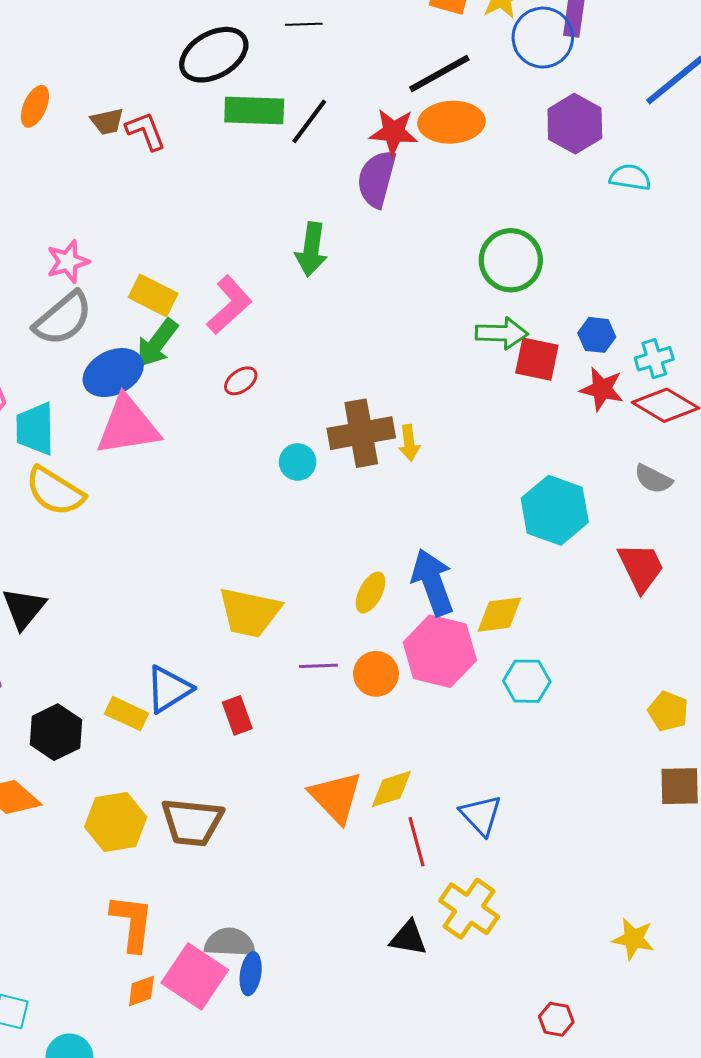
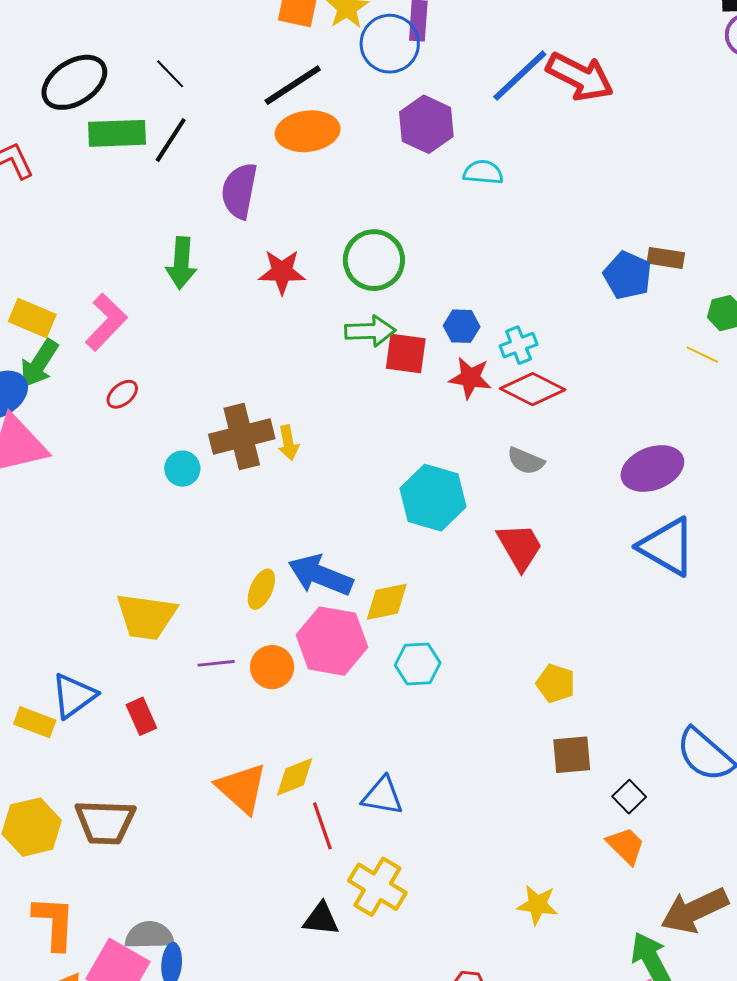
black line: (304, 24) -> (170, 74), moved, turned 52
red star: (394, 132) -> (282, 272), moved
blue arrow: (433, 582) -> (320, 575), turned -44
blue triangle: (481, 815) -> (383, 796), turned -33

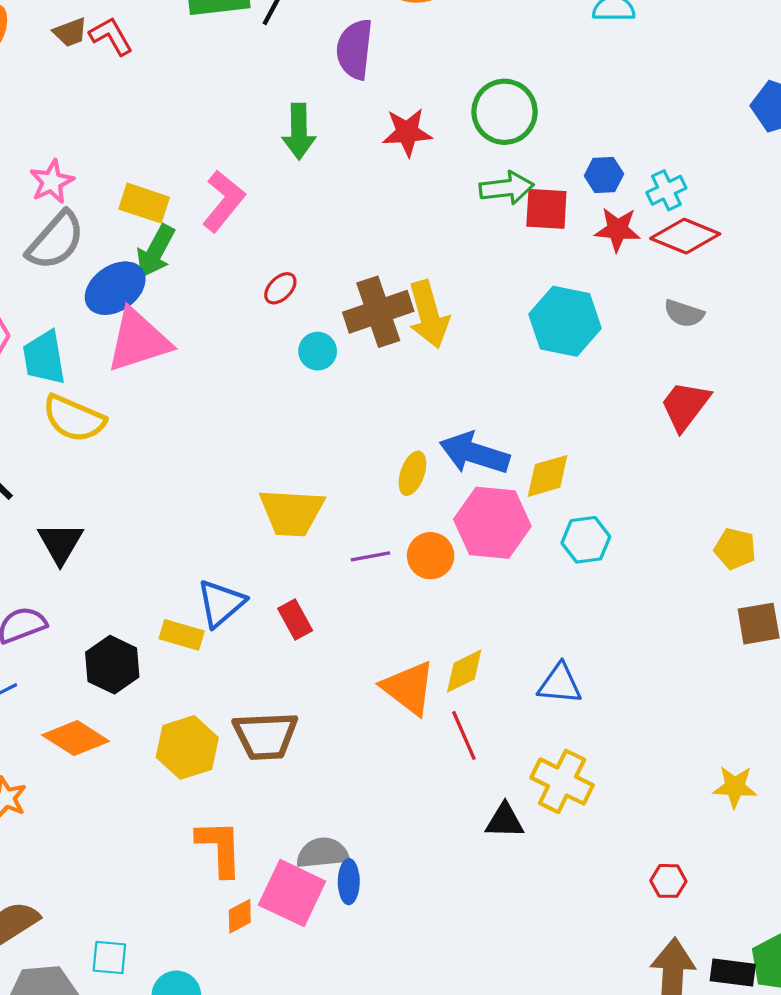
red ellipse: (122, 394) -> (280, 288), moved
yellow arrow: (288, 443) -> (429, 314), size x1.8
cyan hexagon: (433, 498) -> (565, 321), moved
red trapezoid: (520, 547) -> (685, 406), turned -108
red line: (322, 826) -> (464, 735), moved

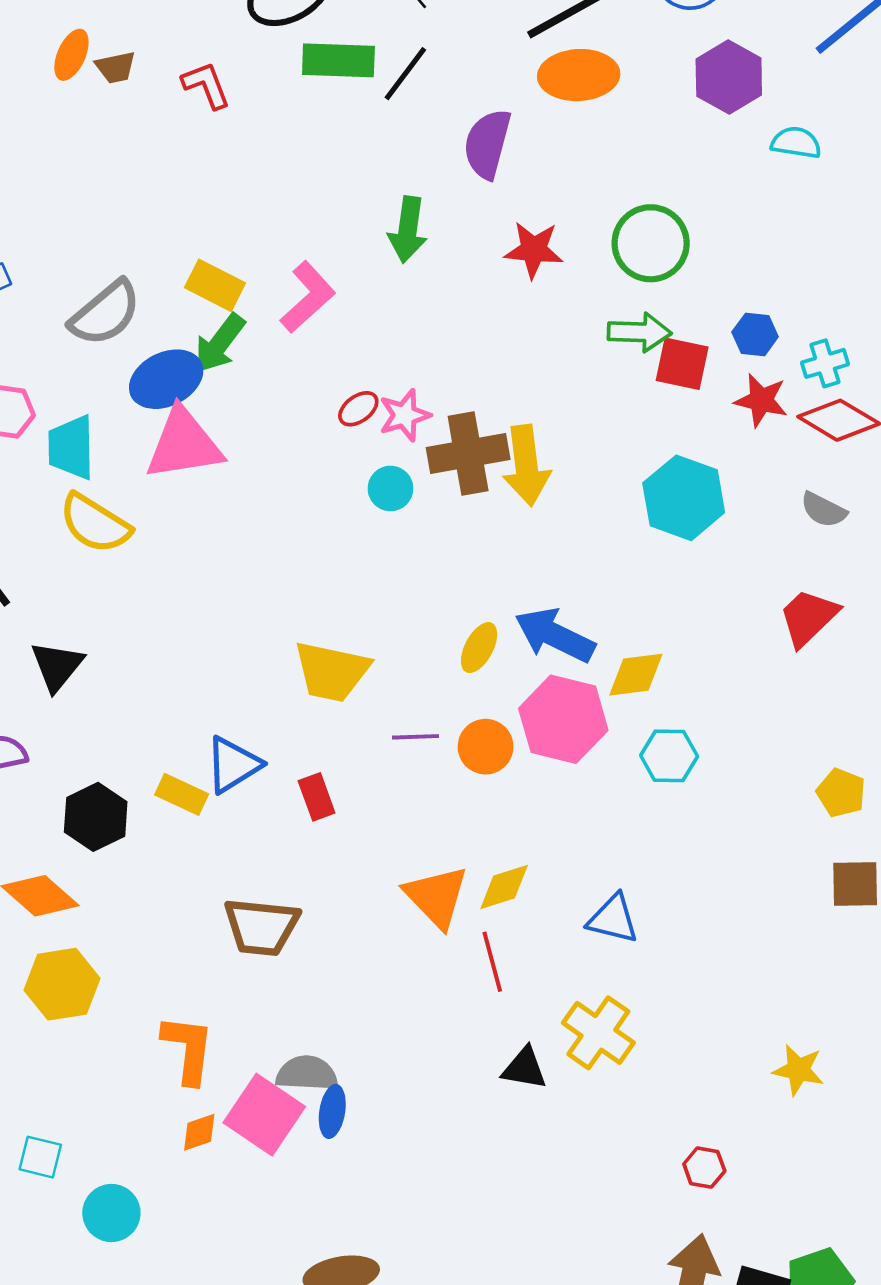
brown trapezoid: (70, 32) -> (116, 67), moved
pink star: (52, 182) -> (405, 415), moved
yellow hexagon: (187, 747) -> (62, 984), moved

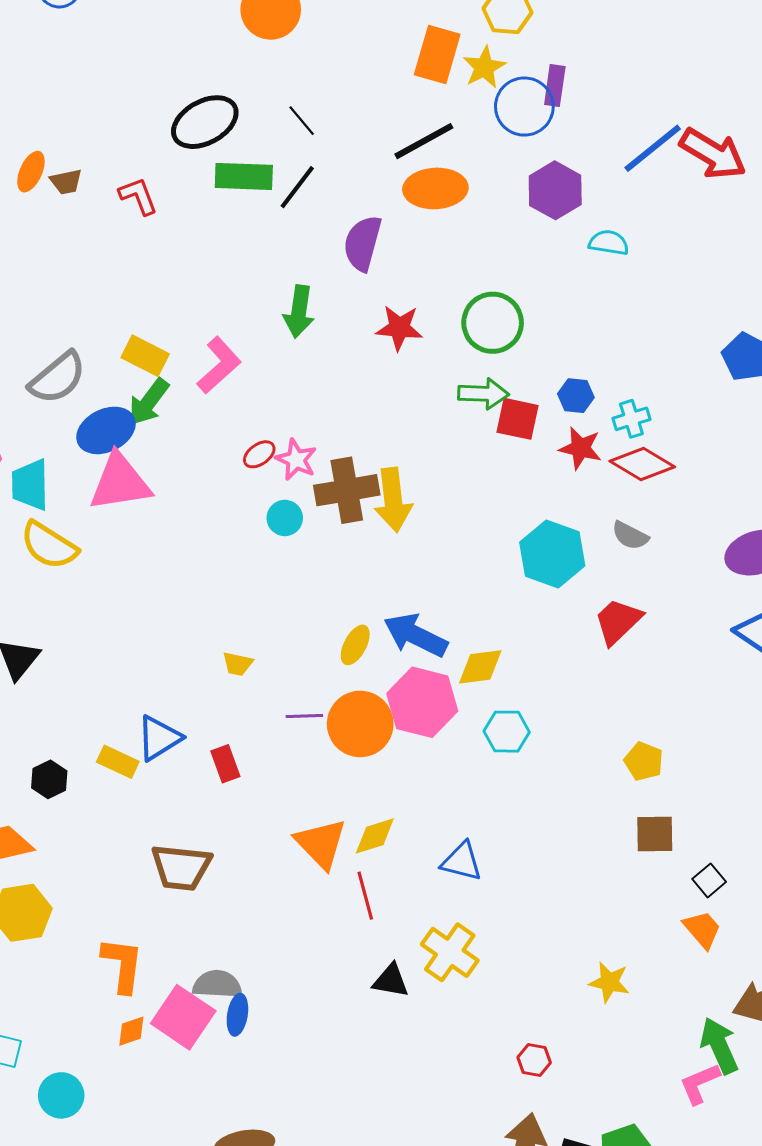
pink star: (405, 415) -> (296, 460), turned -30
cyan hexagon: (684, 498) -> (552, 554), moved
yellow trapezoid: (332, 671) -> (238, 664), size x0.5
orange circle: (486, 747) -> (360, 724), size x1.5
black hexagon: (96, 817) -> (49, 779), size x0.7

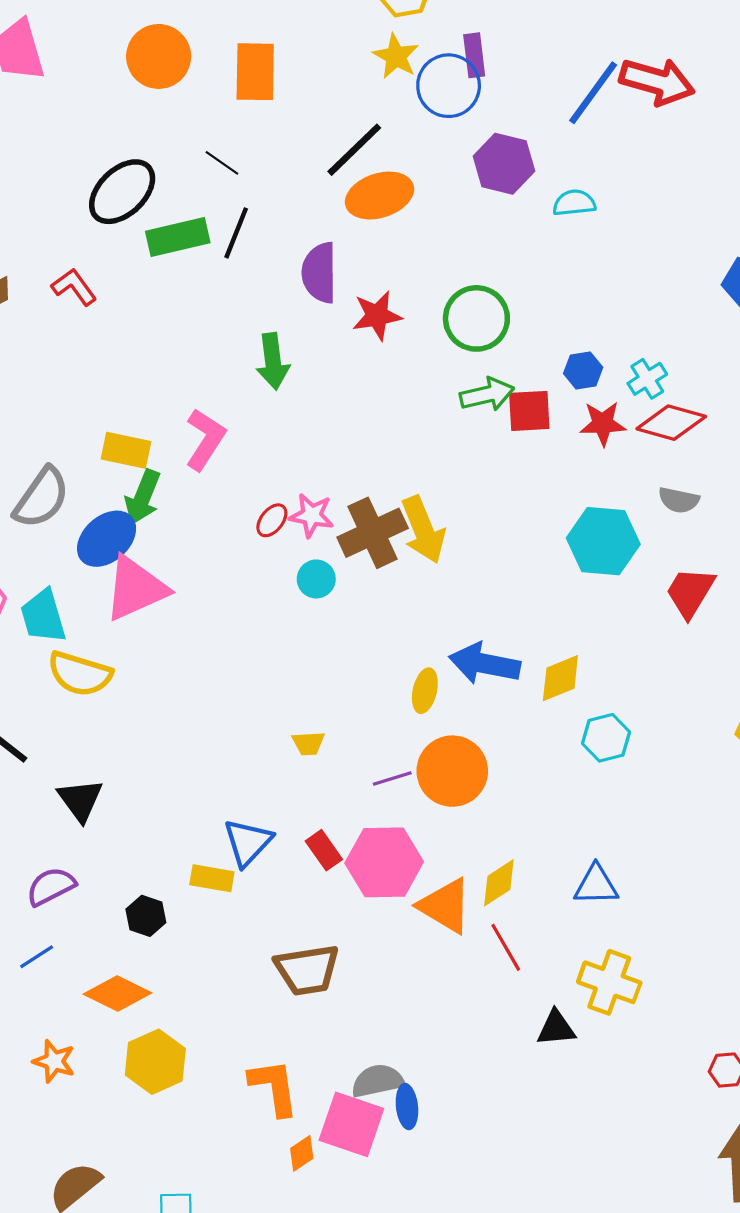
orange rectangle: (437, 54) -> (255, 72), moved
red star: (399, 328) -> (377, 316), moved
pink hexagon: (422, 702) -> (384, 862), moved

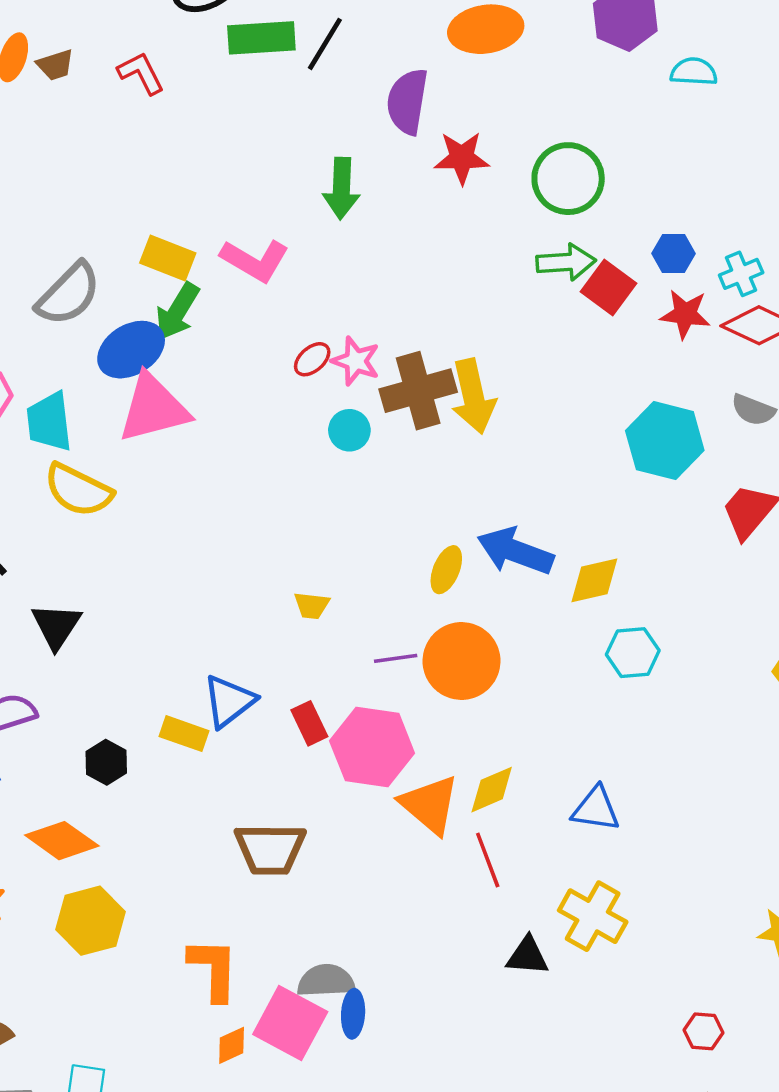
red square: (529, 411) -> (608, 287), turned 30
pink L-shape: (205, 439) -> (255, 260), turned 78

